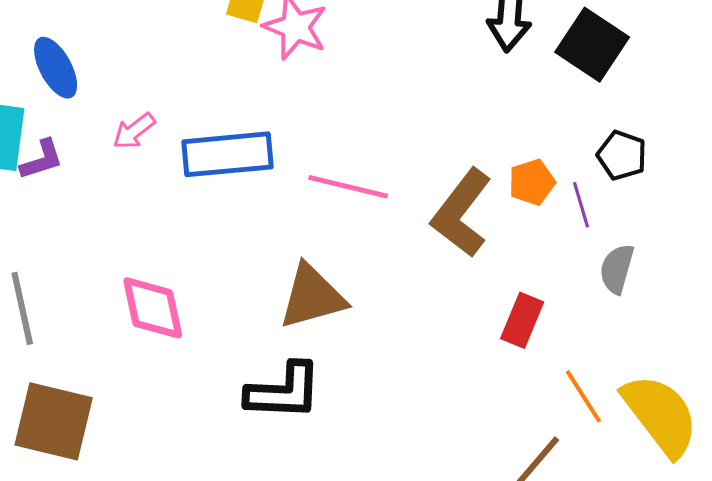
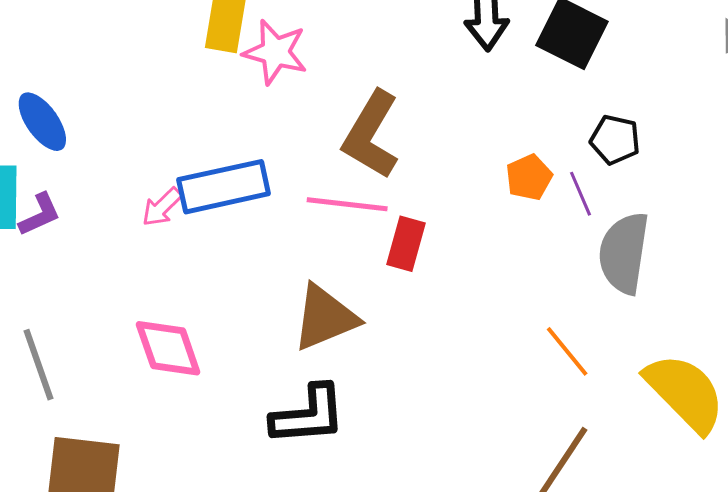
pink arrow: (134, 131) -> (162, 207), moved
brown L-shape: (461, 213) -> (371, 135), moved
gray semicircle: (617, 269) -> (624, 253), size x1.6
red rectangle: (522, 320) -> (406, 244), moved
orange line: (583, 396) -> (567, 351), moved

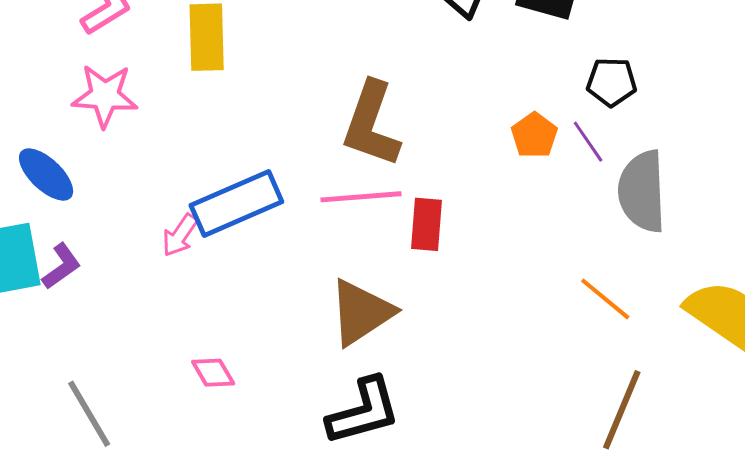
pink star: (275, 52) -> (105, 96), moved
pink diamond: (168, 348) -> (213, 373), size x0.6

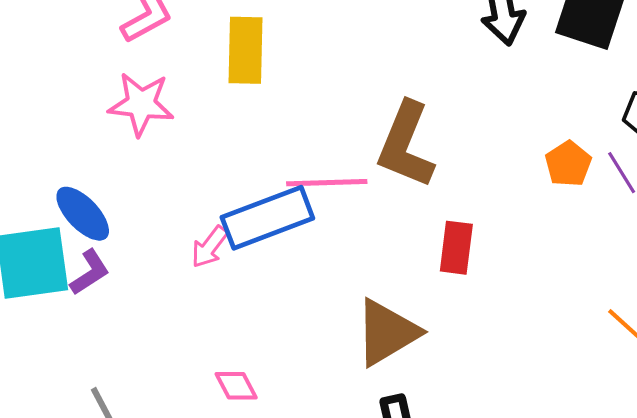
blue ellipse: (46, 175) -> (83, 214), moved
pink line: (361, 197) -> (327, 183), moved

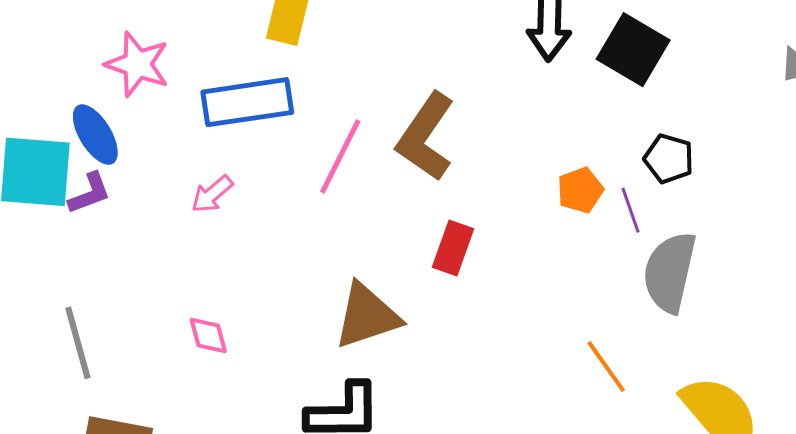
pink star: (141, 104) -> (137, 64), moved
pink line: (327, 183) -> (340, 157), turned -74
blue rectangle: (267, 218) -> (247, 102), moved

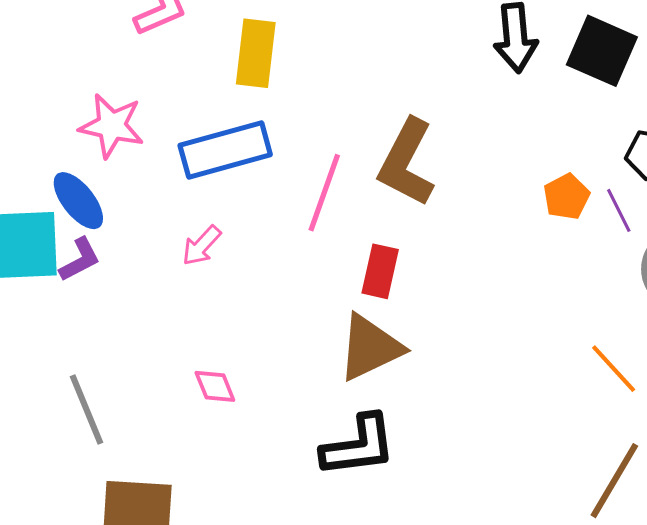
red rectangle: (453, 248) -> (380, 271), moved

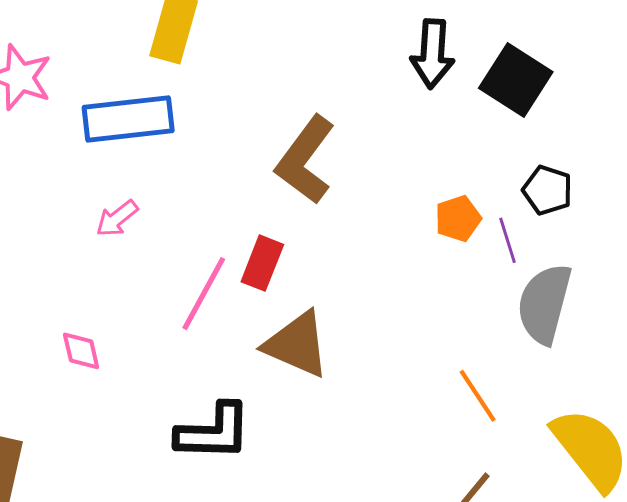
pink line: (324, 193) -> (204, 294), moved
pink arrow: (202, 246) -> (117, 218), moved
brown triangle: (370, 348) -> (297, 344), moved, turned 40

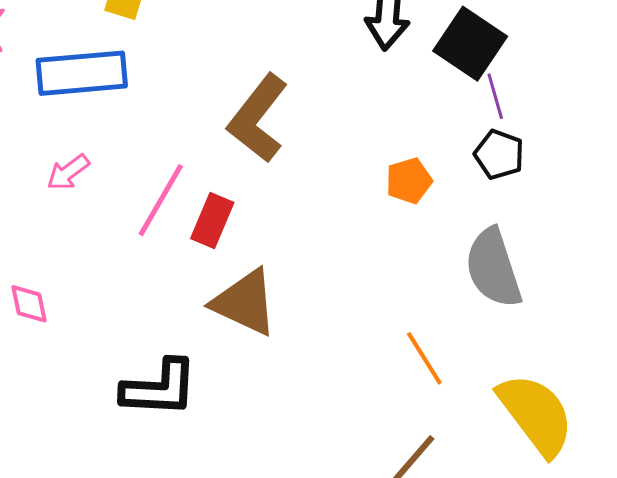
purple line: (507, 240) -> (495, 96), moved
pink line: (204, 294) -> (161, 200), moved
gray semicircle: (544, 304) -> (493, 268), turned -34

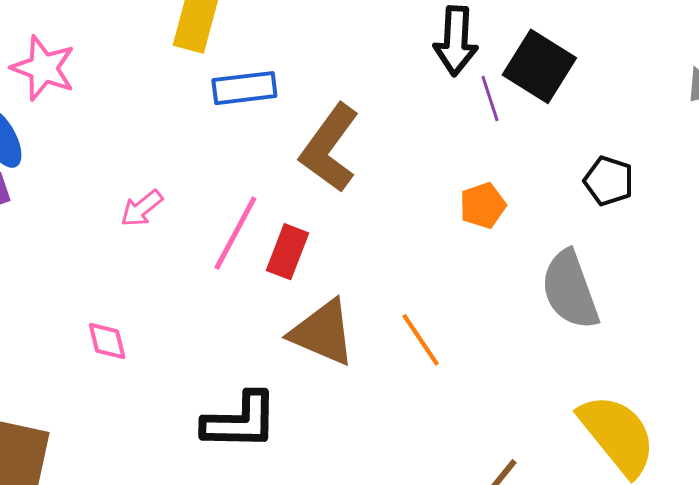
blue rectangle: (82, 73) -> (244, 88), moved, size x0.7
purple line: (495, 96) -> (490, 99), moved
black pentagon: (499, 155) -> (609, 181), moved
orange line: (424, 358) -> (421, 340), moved

